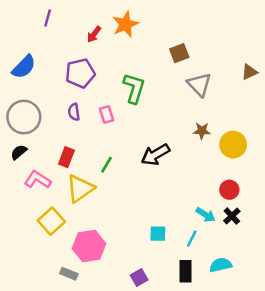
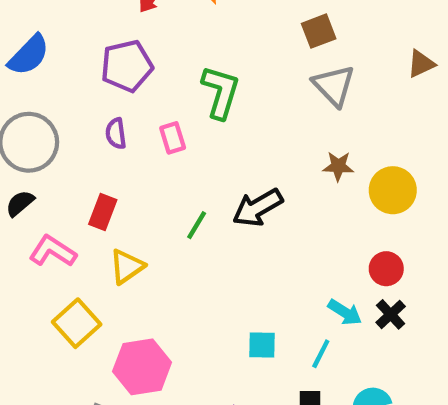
brown square: (179, 53) -> (319, 31), moved
green line: (107, 165) -> (197, 225), moved
yellow triangle: (80, 188) -> (127, 267), size x0.7

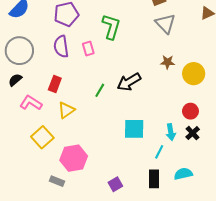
purple semicircle: (116, 134) -> (61, 46), size x1.5
cyan arrow: (345, 312) -> (171, 132), turned 49
cyan square: (262, 345) -> (134, 129), moved, size x1.5

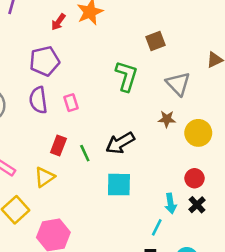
gray triangle: (165, 24) -> (178, 84), moved
green L-shape: (111, 27) -> (126, 76), moved
red rectangle: (55, 84) -> (58, 145), moved
green line: (100, 90) -> (85, 153), turned -56
cyan square: (134, 129) -> (119, 185), moved

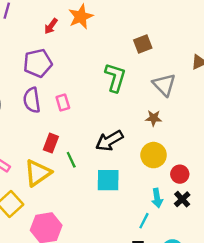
yellow circle: (198, 133) -> (154, 155), moved
green line: (85, 153) -> (71, 160), moved
yellow triangle: (45, 177) -> (38, 173), size x1.4

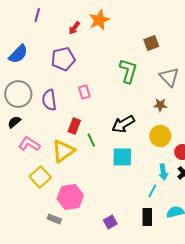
purple semicircle: (32, 100) -> (49, 100), moved

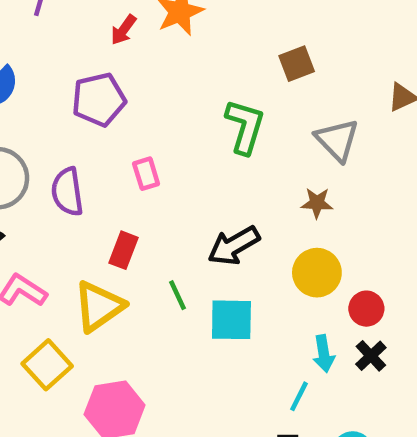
green line: (91, 140) -> (178, 295), moved

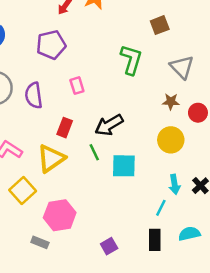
black arrow: (234, 246) -> (109, 125), moved
red circle: (366, 309) -> (198, 113), moved

